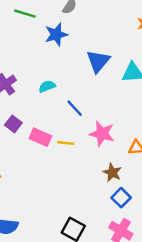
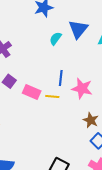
cyan semicircle: (47, 86) -> (55, 39), moved, turned -32
blue line: (75, 108) -> (61, 78), moved, turned 49

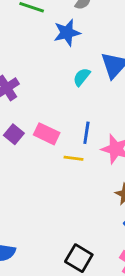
pink rectangle: (32, 92) -> (47, 134), moved

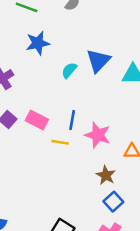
blue star: (67, 33) -> (38, 43), moved

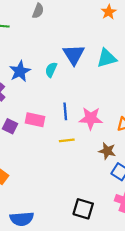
blue star: (38, 43) -> (20, 71), moved
yellow line: (60, 142) -> (67, 140), moved

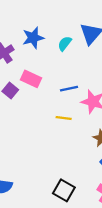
blue line: (65, 111) -> (69, 89), turned 70
pink rectangle: (35, 120) -> (31, 79), moved

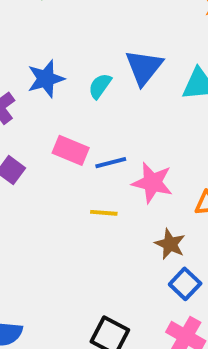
pink rectangle: (31, 79) -> (71, 150), moved

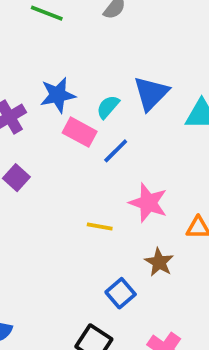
pink rectangle: (71, 150) -> (80, 132), moved
blue line: (111, 163) -> (116, 151), moved, turned -36
blue square: (185, 284) -> (121, 293), moved

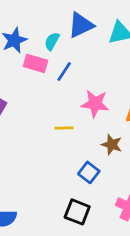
blue triangle: (151, 93) -> (81, 25), turned 32

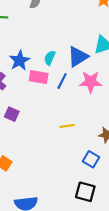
blue triangle: (81, 25) -> (78, 57), moved
pink star: (95, 104) -> (91, 82), moved

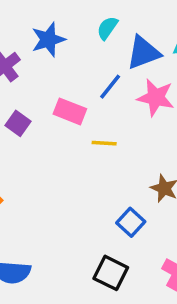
cyan semicircle: (50, 58) -> (107, 28), moved
pink rectangle: (39, 77) -> (70, 111), moved
yellow line: (67, 126) -> (104, 143), moved

